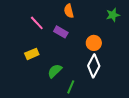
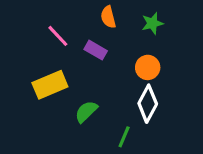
green star: (113, 15) -> (152, 23), moved
yellow rectangle: (32, 54) -> (50, 85), size x1.5
green line: (71, 87) -> (124, 137), moved

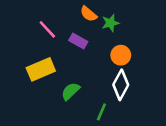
orange semicircle: (108, 17) -> (89, 14), turned -36
green star: (152, 23) -> (110, 23), moved

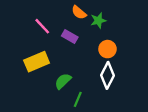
green line: (101, 112) -> (78, 99), moved

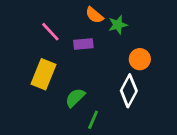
purple rectangle: (70, 36) -> (83, 44), turned -35
orange circle: (107, 49) -> (140, 59), moved
yellow rectangle: (37, 62) -> (43, 74), turned -45

